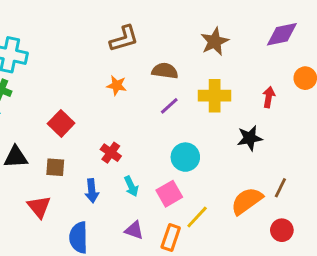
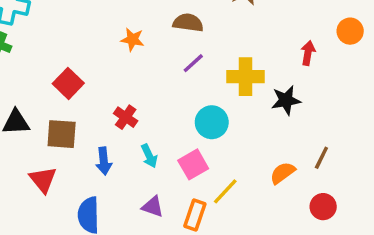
yellow cross: (215, 96) -> (245, 77), moved
brown square: (55, 167) -> (62, 134), size x1.4
orange semicircle: (247, 201) -> (283, 173), size x0.7

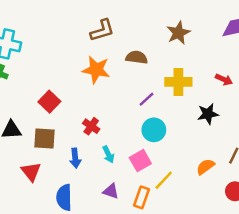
orange star: (132, 40) -> (96, 70), size x1.6
red arrow: (308, 53) -> (224, 80), turned 105
purple line: (193, 63) -> (146, 99), moved
yellow cross: (245, 77) -> (178, 82), moved

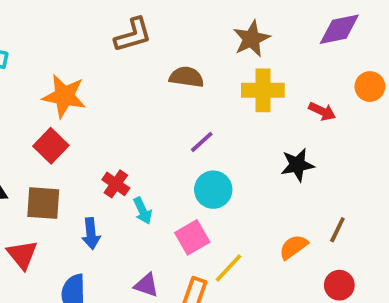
orange star: (96, 70) -> (64, 96), moved
yellow cross: (178, 82) -> (263, 90), moved
cyan arrow: (108, 154) -> (143, 211), moved

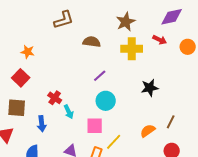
orange star: (64, 96) -> (28, 52), size x0.6
red arrow: (322, 111) -> (160, 40), moved
pink square: (192, 237) -> (95, 126), turned 30

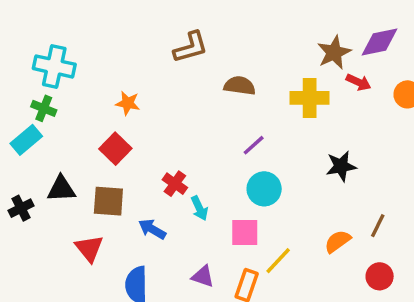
brown star: (126, 22) -> (334, 52), moved
blue arrow: (42, 124) -> (152, 229), turned 126

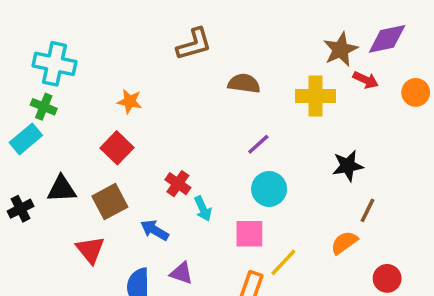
brown square: (108, 201) -> (110, 202), turned -32
brown line: (378, 226) -> (367, 210), moved
purple triangle: (203, 276) -> (181, 273), moved

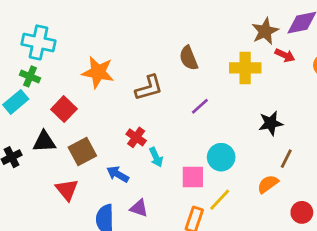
brown L-shape: (194, 44) -> (149, 88), moved
brown semicircle: (244, 83) -> (189, 58), turned -120
orange star: (130, 101) -> (98, 72), size x1.6
red square: (117, 148) -> (64, 109), moved
cyan circle: (269, 189) -> (221, 157), moved

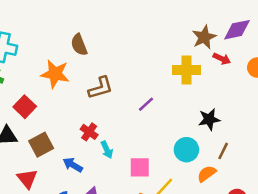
brown semicircle: (189, 58) -> (79, 45), moved
cyan circle: (221, 157) -> (186, 150), moved

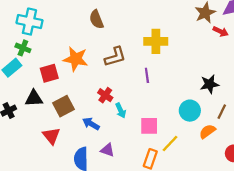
yellow cross: (186, 70) -> (156, 41), moved
orange star: (55, 74) -> (76, 59), moved
purple line: (146, 104) -> (147, 75), moved, turned -56
red square: (25, 107) -> (49, 73), turned 30

